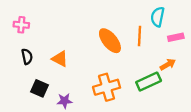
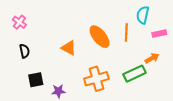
pink cross: (21, 25) -> (19, 22), turned 32
orange triangle: (60, 59) -> (69, 48), moved
black square: (40, 88) -> (36, 80), turned -35

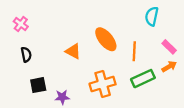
orange line: (126, 32) -> (134, 51), moved
pink rectangle: (159, 34) -> (169, 47), moved, turned 56
orange arrow: (152, 58) -> (169, 67), moved

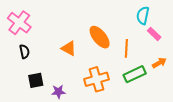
pink cross: (21, 24) -> (19, 23), size x1.6
pink rectangle: (169, 47) -> (154, 34), moved

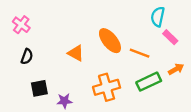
pink cross: (19, 23) -> (21, 25), size x0.7
orange line: (126, 48) -> (140, 53), turned -72
black semicircle: (24, 51) -> (27, 57), turned 32

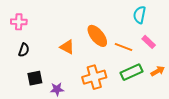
pink cross: (21, 25) -> (19, 22), turned -35
pink rectangle: (170, 37) -> (149, 42), moved
orange arrow: (176, 69) -> (158, 71), moved

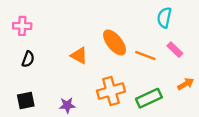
green rectangle: (131, 72) -> (149, 98), moved
black square: (35, 78) -> (26, 101), moved

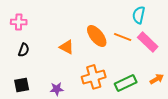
pink rectangle: (175, 50) -> (148, 42), size x1.5
orange line: (145, 56) -> (123, 37), moved
orange arrow: (186, 84) -> (157, 79), moved

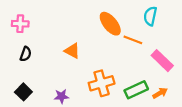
orange ellipse: (97, 36) -> (110, 24), moved
pink rectangle: (148, 42) -> (162, 61), moved
orange arrow: (157, 79) -> (160, 93), moved
black square: (22, 85) -> (23, 92), turned -35

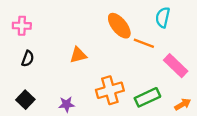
orange triangle: (72, 51) -> (78, 55), turned -42
orange arrow: (160, 93) -> (183, 104), moved

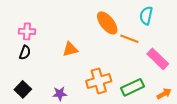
pink cross: (22, 26) -> (27, 31), moved

